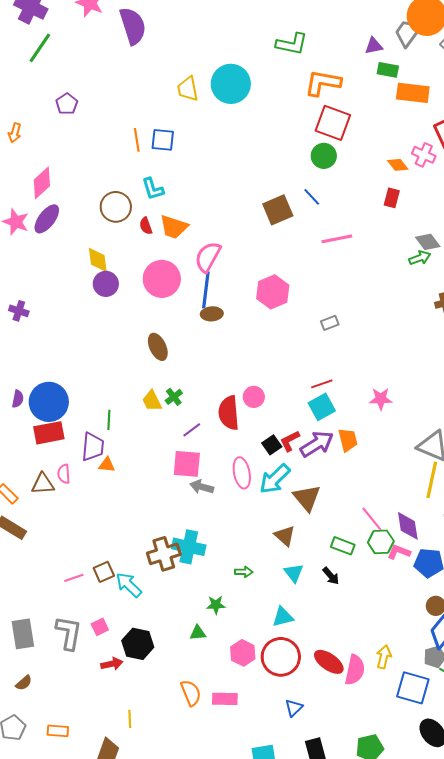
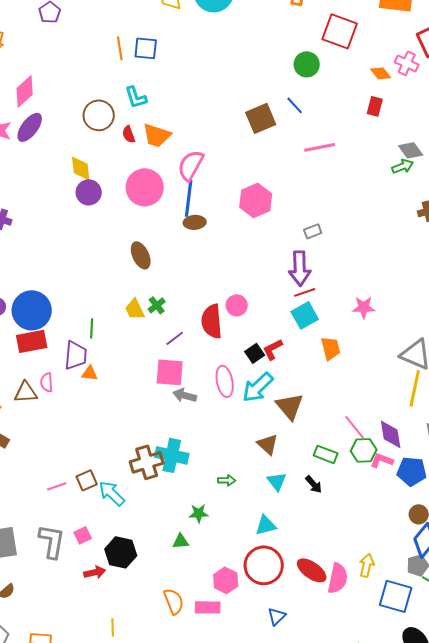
red square: (333, 123) -> (340, 31), moved
purple arrow: (317, 444) -> (300, 268), moved, turned 120
pink hexagon: (243, 653) -> (226, 580), moved

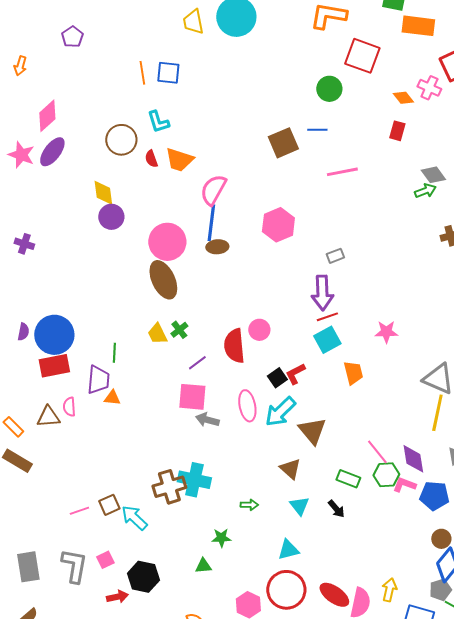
blue line: (295, 105) -> (317, 130), turned -48
pink circle: (145, 187) -> (167, 242), moved
brown ellipse: (141, 255) -> (163, 280), size x1.4

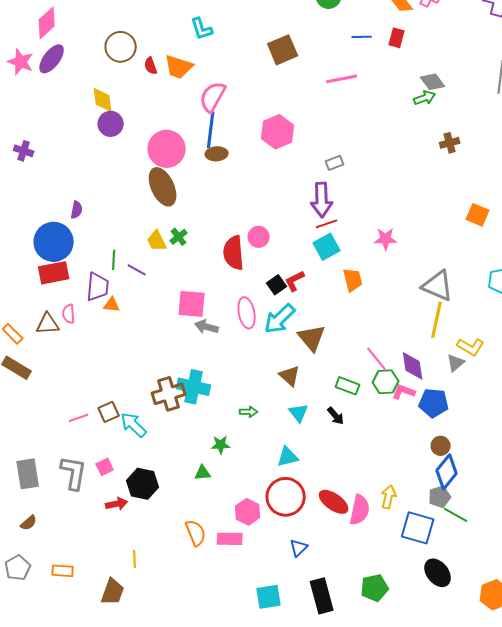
cyan L-shape: (158, 122) -> (202, 29), moved
blue line: (317, 130) -> (362, 37), moved
purple semicircle: (23, 332) -> (77, 210), moved
purple line: (197, 363) -> (137, 270), moved, turned 66

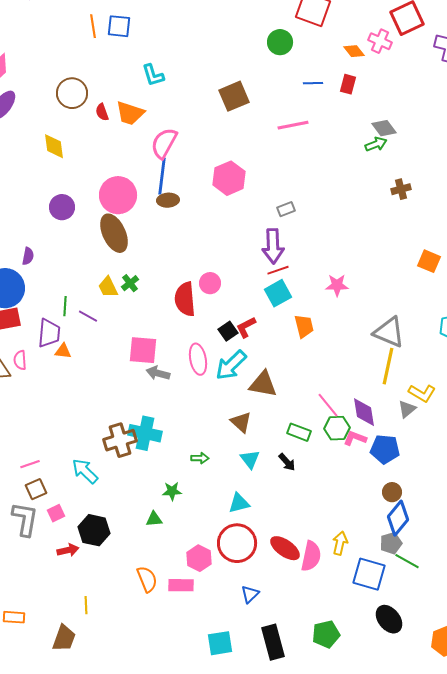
purple circle: (111, 124) -> (62, 207), moved
brown triangle: (312, 338) -> (263, 384), turned -40
brown square: (109, 412) -> (36, 489), moved

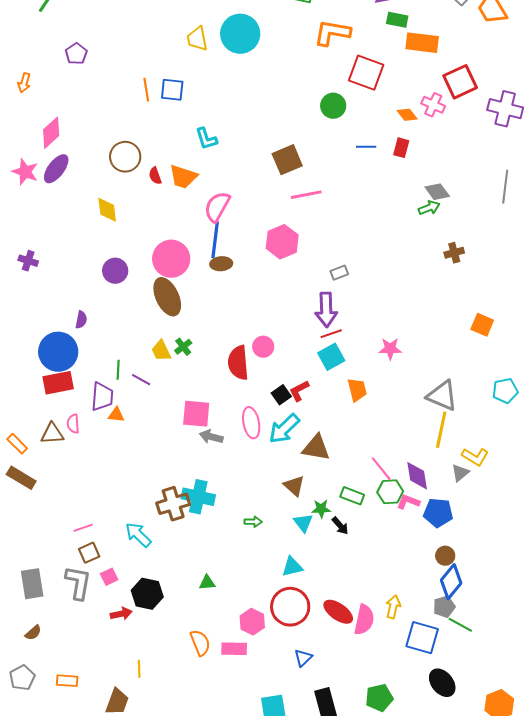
pink line: (293, 125) -> (306, 195), moved
green star: (172, 491) -> (321, 509), moved

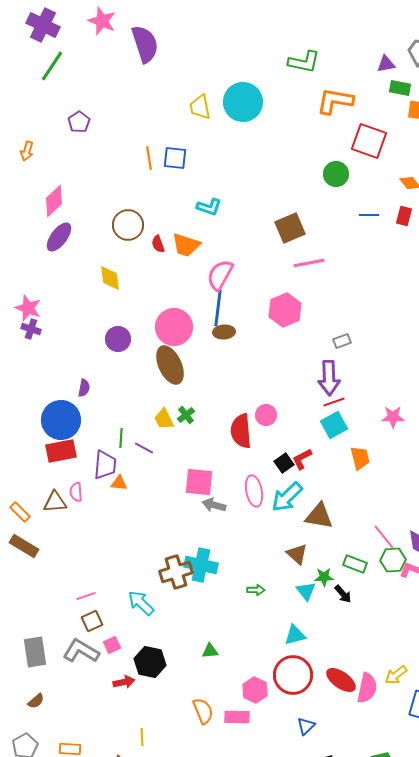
cyan L-shape: (206, 139) -> (209, 207), turned -55
pink star: (25, 172) -> (28, 308), moved
gray L-shape: (78, 583) -> (81, 651), turned -69
yellow arrow: (393, 607) -> (396, 675), turned -140

